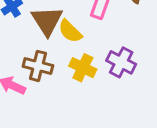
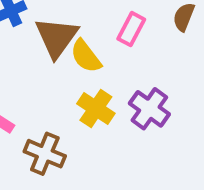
brown cross: (38, 66) -> (45, 154), moved

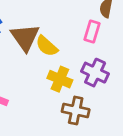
pink rectangle: (131, 29) -> (92, 32), moved
brown cross: (45, 154) -> (76, 111), moved

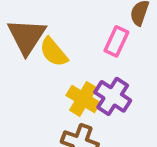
yellow cross: (60, 79) -> (83, 99), moved

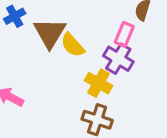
purple cross: (113, 96) -> (118, 59), moved

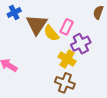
pink rectangle: (124, 34) -> (67, 27), moved
purple cross: (118, 59) -> (81, 44), turned 30

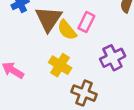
purple cross: (81, 44) -> (113, 58), moved
yellow cross: (67, 59) -> (60, 65), moved

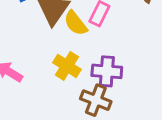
purple cross: (113, 58) -> (107, 71), moved, turned 30

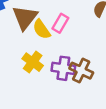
brown cross: (96, 100) -> (81, 71), moved

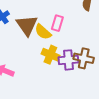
yellow cross: (33, 62) -> (50, 55), moved

